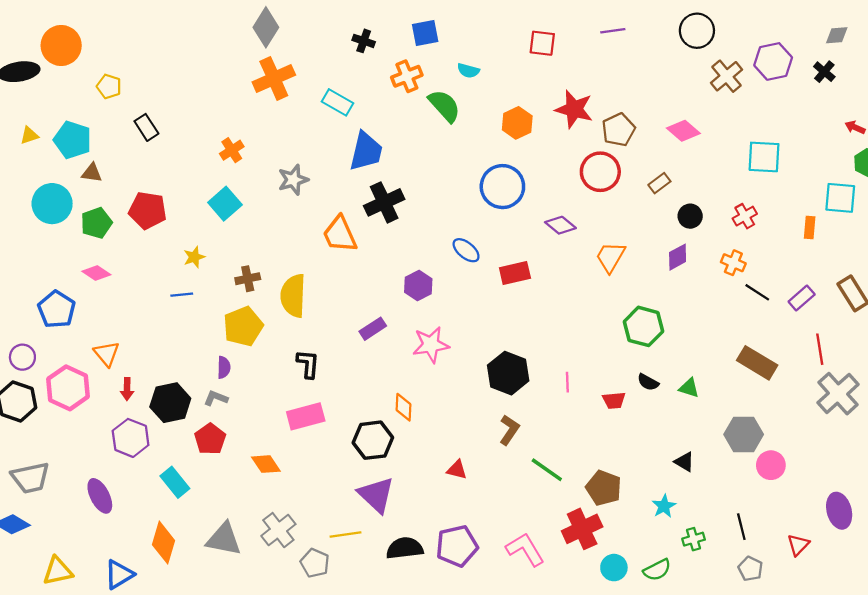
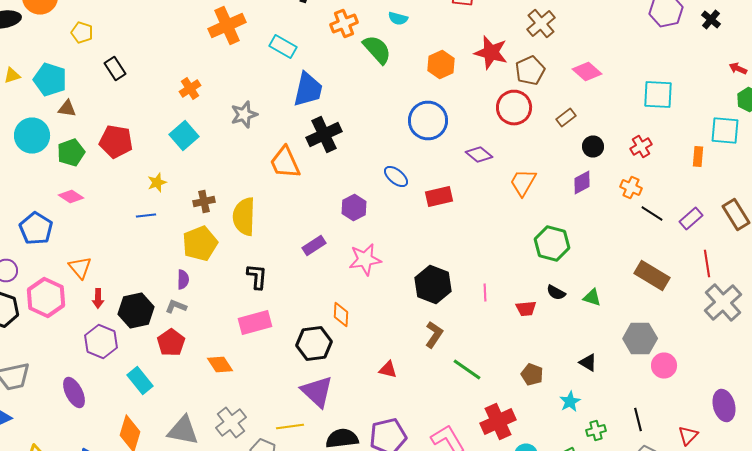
brown cross: (727, 76) -> (541, 24), moved
brown pentagon: (604, 488) -> (532, 374), moved, size x0.7

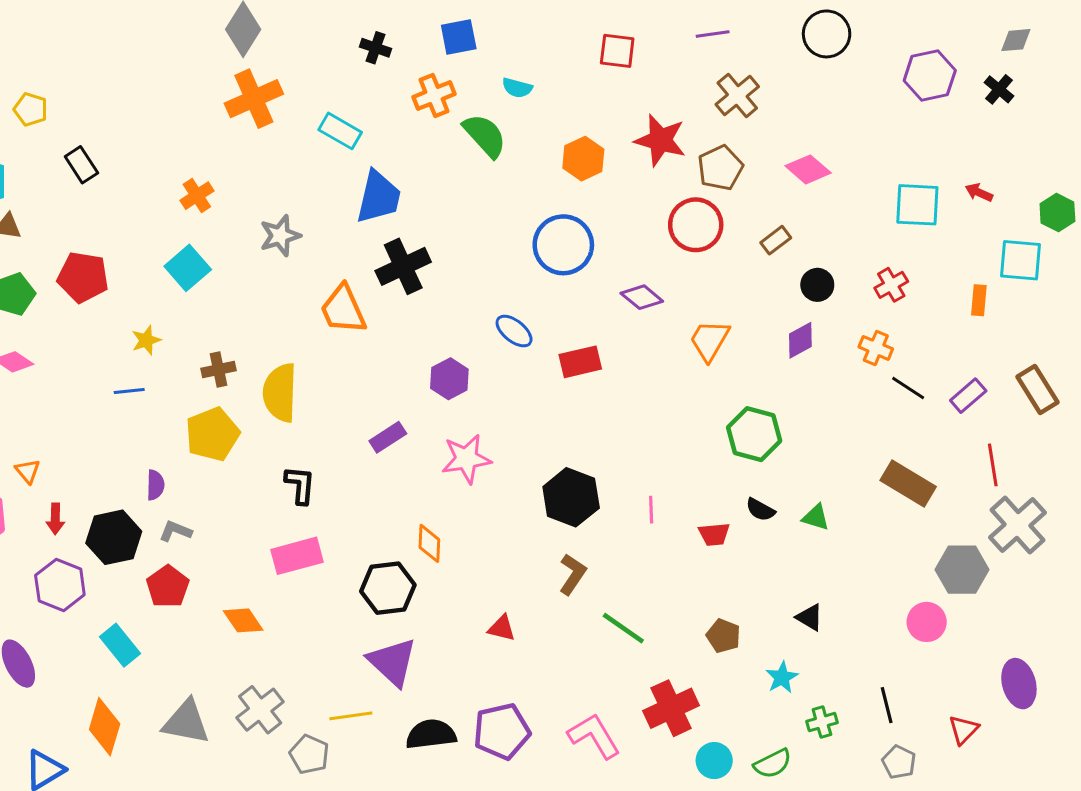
red arrow: (738, 68) -> (979, 192), moved
orange triangle: (80, 268) -> (28, 471), size x0.7
purple semicircle: (183, 280) -> (155, 485), moved
gray hexagon: (640, 338) -> (962, 570), moved

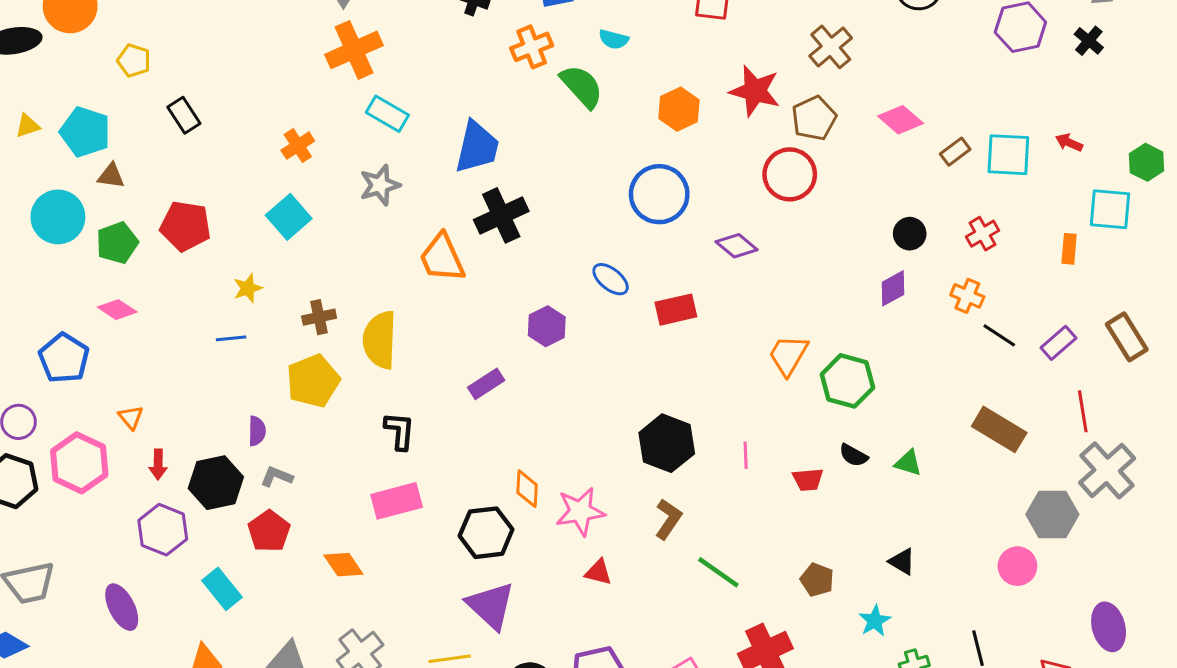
cyan rectangle: (340, 131) -> (387, 114), moved
brown rectangle: (776, 240) -> (955, 152), moved
orange trapezoid: (710, 340) -> (788, 355), moved
pink star: (466, 459) -> (580, 511), moved

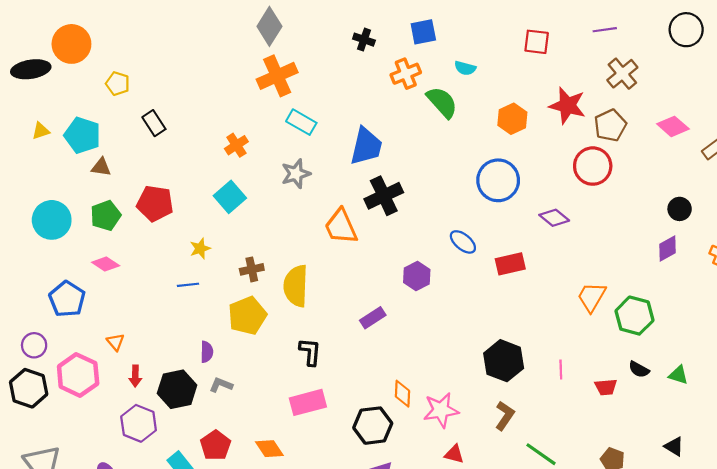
cyan circle: (58, 217) -> (52, 220), moved
red pentagon: (269, 531) -> (216, 445), moved

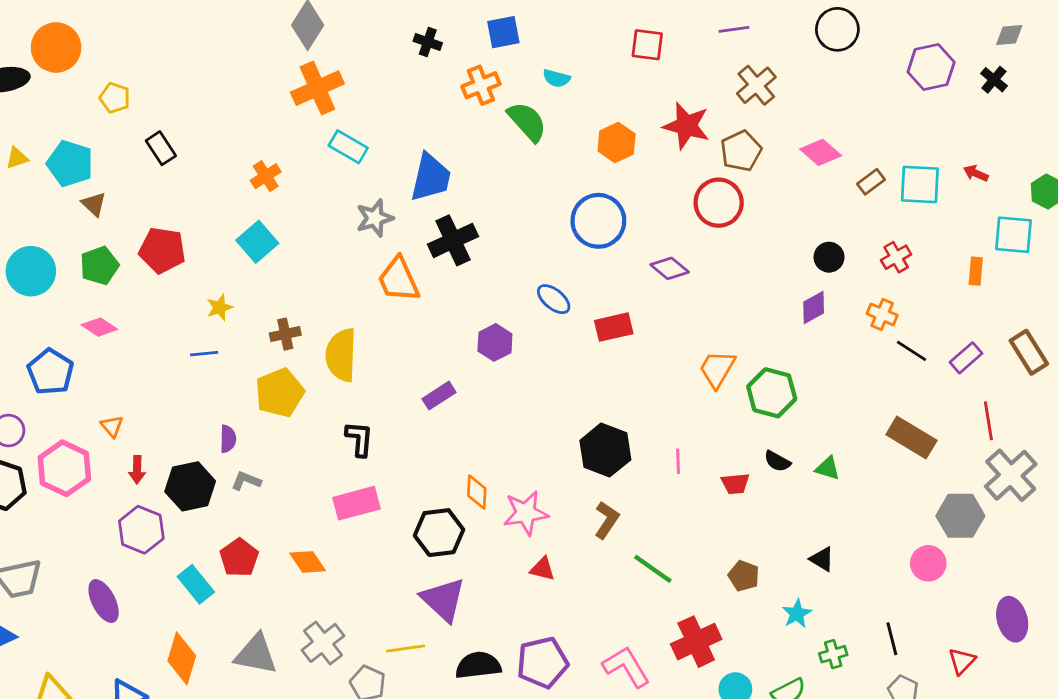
brown triangle: (101, 167) -> (94, 204), turned 35
gray star: (296, 174) -> (375, 218), moved

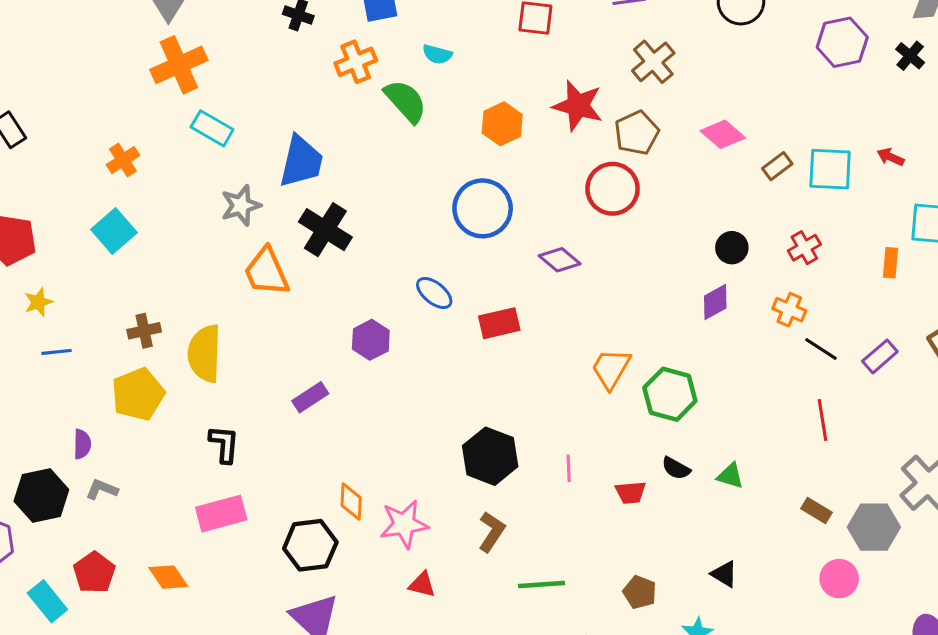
black cross: (453, 240) -> (325, 230), turned -33
yellow star: (220, 307) -> (38, 302), moved
red line: (988, 421) -> (823, 420), moved
brown rectangle: (911, 437) -> (816, 511), moved, size x0.6
green line: (653, 569) -> (541, 585), turned -39

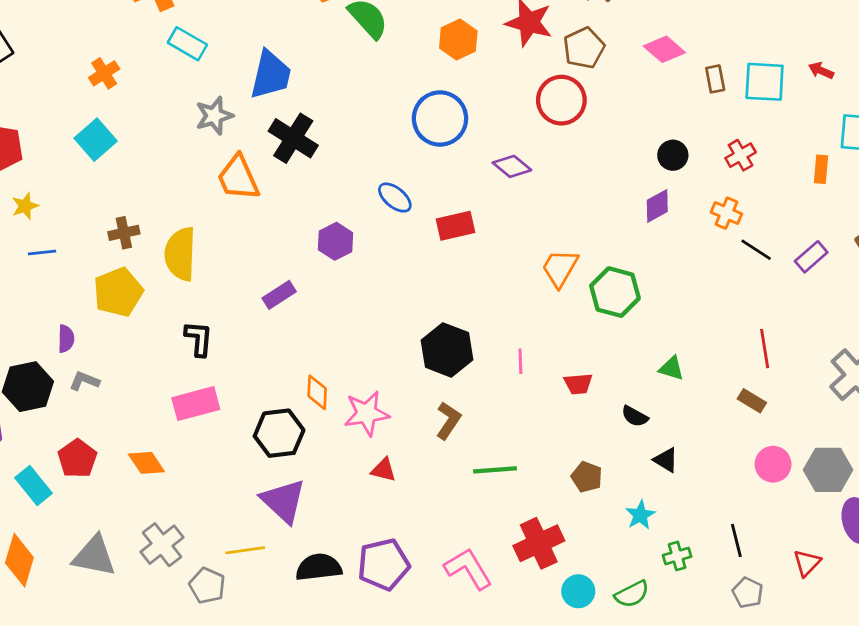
brown rectangle: (777, 166) -> (715, 79), turned -64
red line: (823, 420) -> (765, 349), moved
black semicircle: (676, 468) -> (635, 416), moved
gray hexagon: (874, 527) -> (828, 470), moved

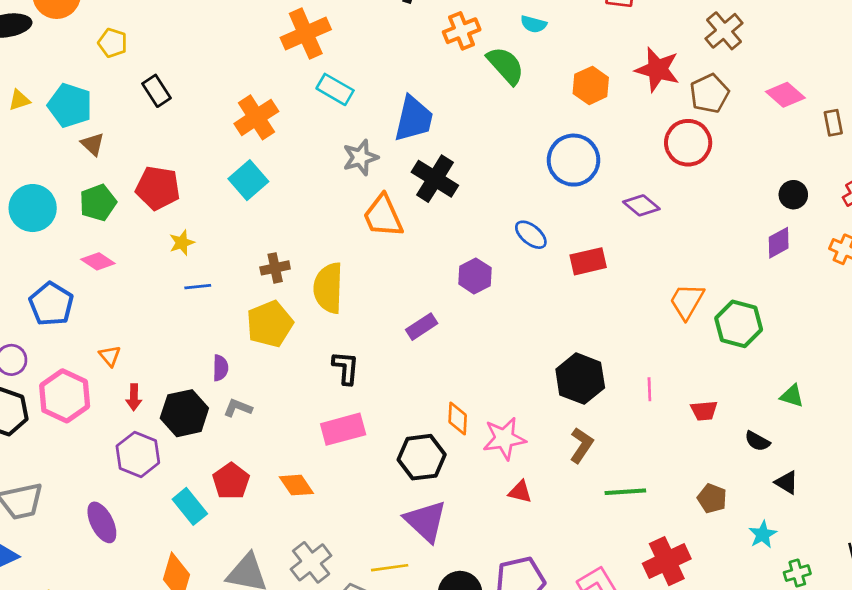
orange cross: (104, 73) -> (256, 117), size x1.5

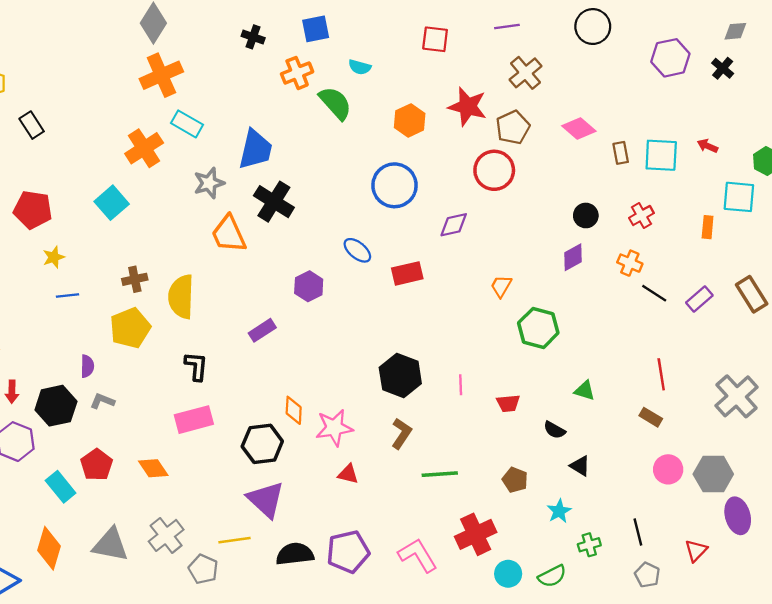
orange cross: (256, 117) -> (144, 148), moved
purple diamond: (641, 205) -> (454, 225), turned -52
orange trapezoid: (687, 301) -> (501, 286), moved, size x0.7

